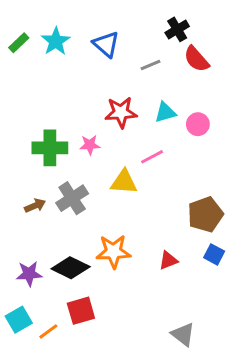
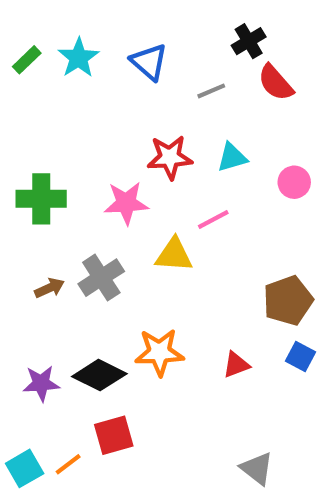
pink circle: (198, 124) -> (294, 182), moved
pink star: (90, 145) -> (126, 203), size x1.5
green cross: (50, 148) -> (41, 199), moved
cyan square: (19, 320) -> (25, 468), moved

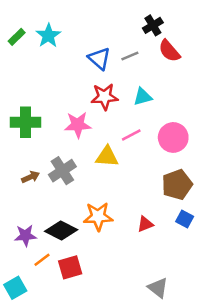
blue triangle: (149, 62) -> (99, 59), moved
pink circle: (294, 182) -> (173, 137), moved, size x1.5
orange line: (68, 464) -> (42, 260), moved

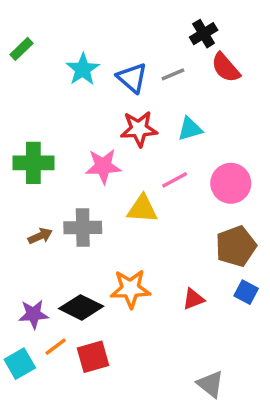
cyan star: (48, 36) -> (83, 69), moved
gray cross: (62, 171) -> (83, 228), turned 32
cyan square: (15, 288) -> (20, 364), moved

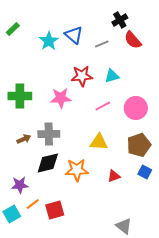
blue triangle: (132, 78) -> (74, 35), moved
yellow triangle: (142, 209) -> (99, 142), moved
black diamond: (81, 307) -> (48, 163), moved, turned -40

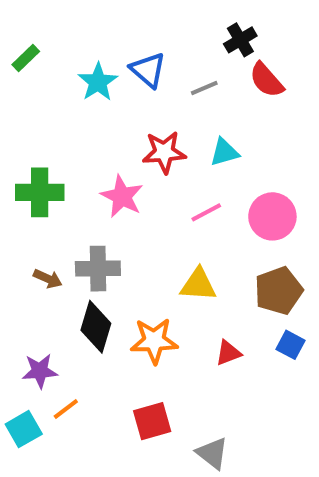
pink star: (61, 98) -> (122, 196), turned 30
brown arrow: (24, 139) -> (48, 279), turned 48
black diamond: (48, 163) -> (96, 327), turned -60
red square: (55, 210) -> (152, 421), moved
gray triangle: (124, 226) -> (212, 453), moved

